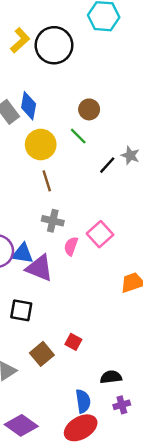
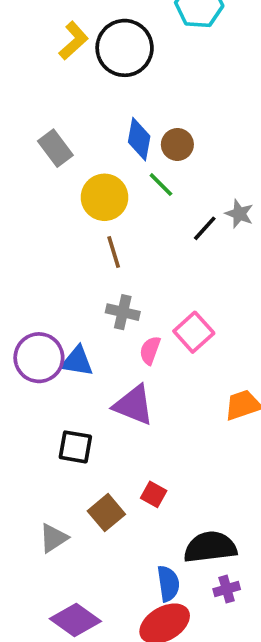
blue diamond: (29, 106) -> (139, 139), moved
purple triangle: (39, 268) -> (134, 405), moved
black semicircle: (111, 377) -> (210, 547), size x1.6

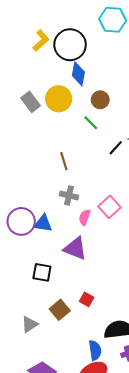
blue diamond: (139, 139) -> (78, 74), moved
yellow circle: (105, 197) -> (59, 99), moved

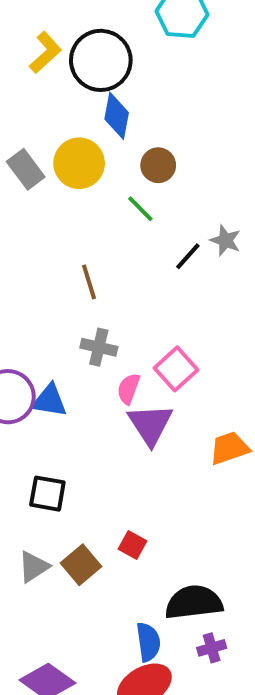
purple triangle: (75, 248) -> (150, 424), moved, turned 35
gray triangle: (29, 324) -> (34, 567), moved

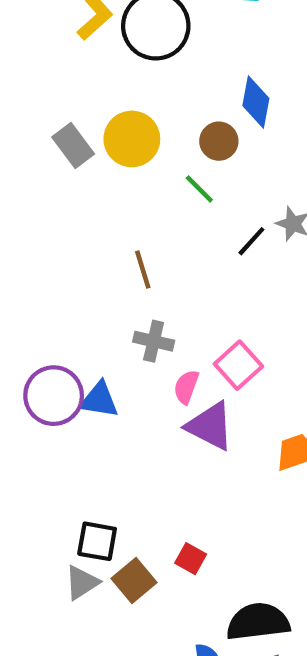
blue diamond: (117, 116) -> (256, 102), moved
purple triangle: (150, 424) -> (210, 426), turned -30
black square: (47, 494) -> (97, 541), moved

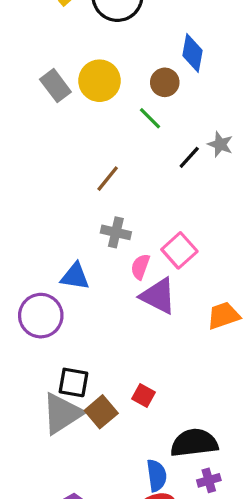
brown line: (143, 269) -> (108, 179), turned 56
purple circle: (54, 396) -> (41, 316), moved
gray triangle: (82, 583) -> (62, 413), size x1.6

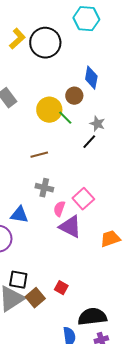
yellow circle: (99, 81) -> (49, 110), moved
gray star: (220, 144) -> (97, 124), moved
brown line: (108, 179) -> (39, 155), turned 36

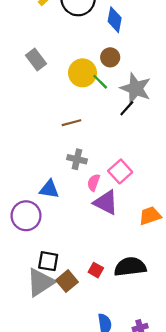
blue diamond: (91, 78) -> (115, 20), moved
gray star: (97, 124) -> (136, 88), size x1.8
black semicircle: (92, 317) -> (130, 267), moved

